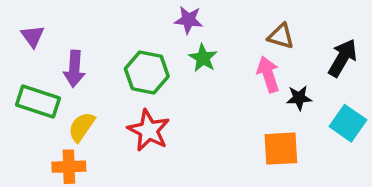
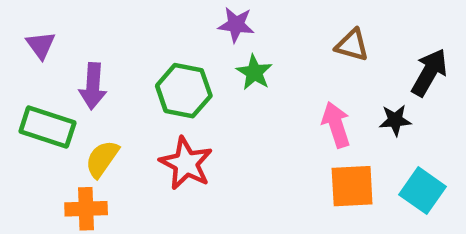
pink arrow: (268, 74) -> (336, 125), moved
black star: (299, 98) -> (395, 120), moved
cyan square: (348, 123) -> (422, 191), moved

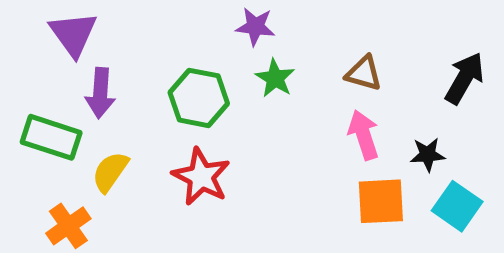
purple triangle: (41, 45) -> (73, 34), moved, size x1.5
brown triangle: (352, 45) -> (364, 73), moved
black star: (395, 120) -> (428, 155), moved
orange cross: (86, 209) -> (68, 226), moved, turned -33

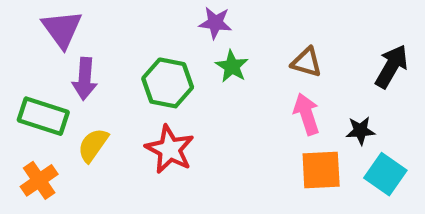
orange cross: (68, 226) -> (39, 180), moved

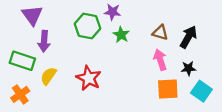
black arrow: (392, 66) -> (188, 37), moved
green hexagon: (168, 83) -> (88, 26), moved

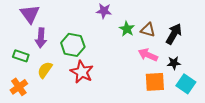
green hexagon: (88, 26) -> (73, 45), moved
green star: (121, 35) -> (127, 29), moved
pink arrow: (160, 60) -> (148, 55), turned -48
green rectangle: (22, 61) -> (21, 56), size x0.7

